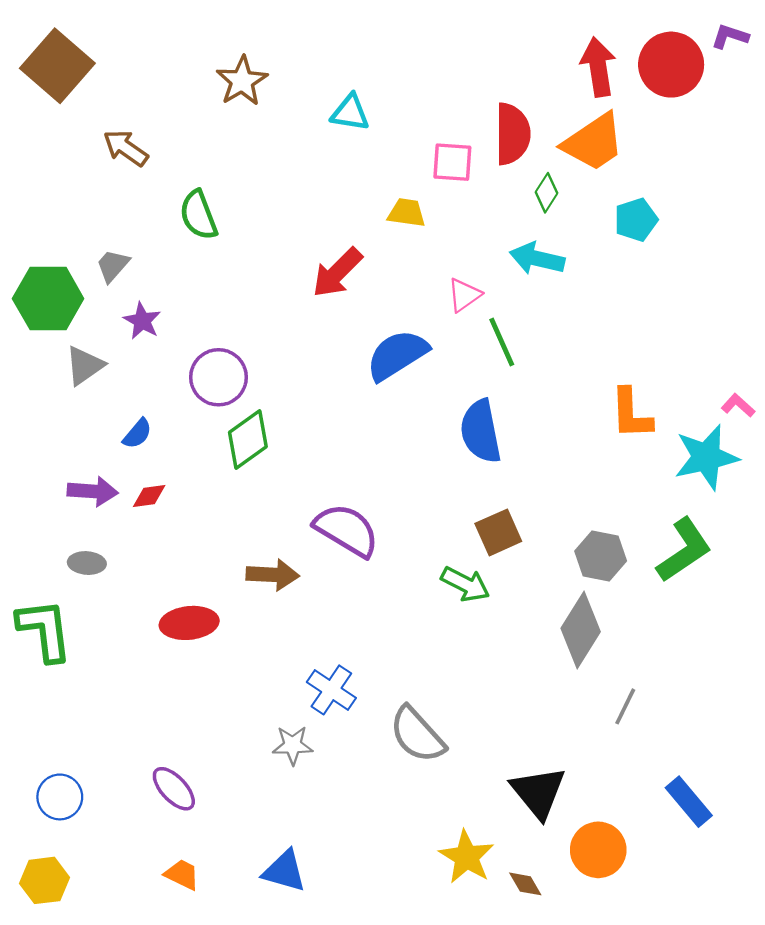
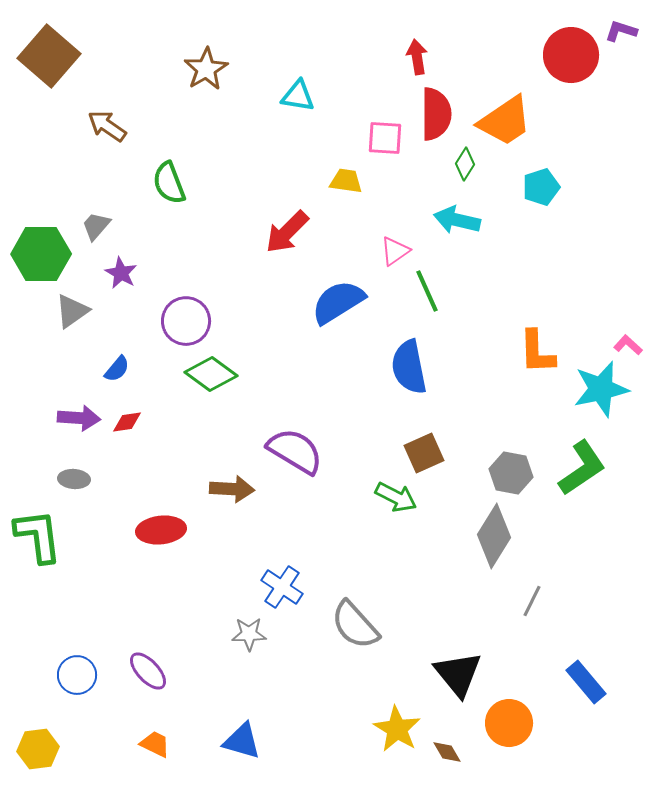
red arrow: (598, 67) -> (417, 57), moved, size x0.7
green diamond: (248, 440) -> (211, 374), turned 72
blue circle: (60, 797) -> (77, 675), moved

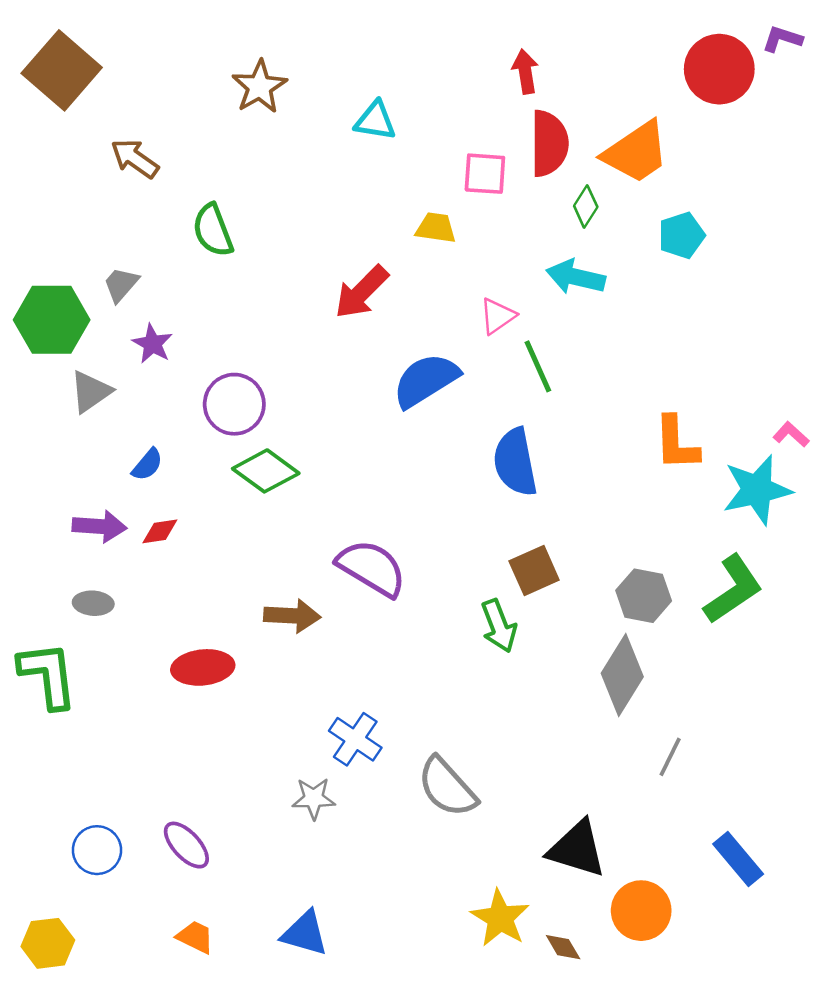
green arrow: (396, 497) -> (499, 626), turned 42
black triangle: (458, 674) -> (577, 849), turned -34

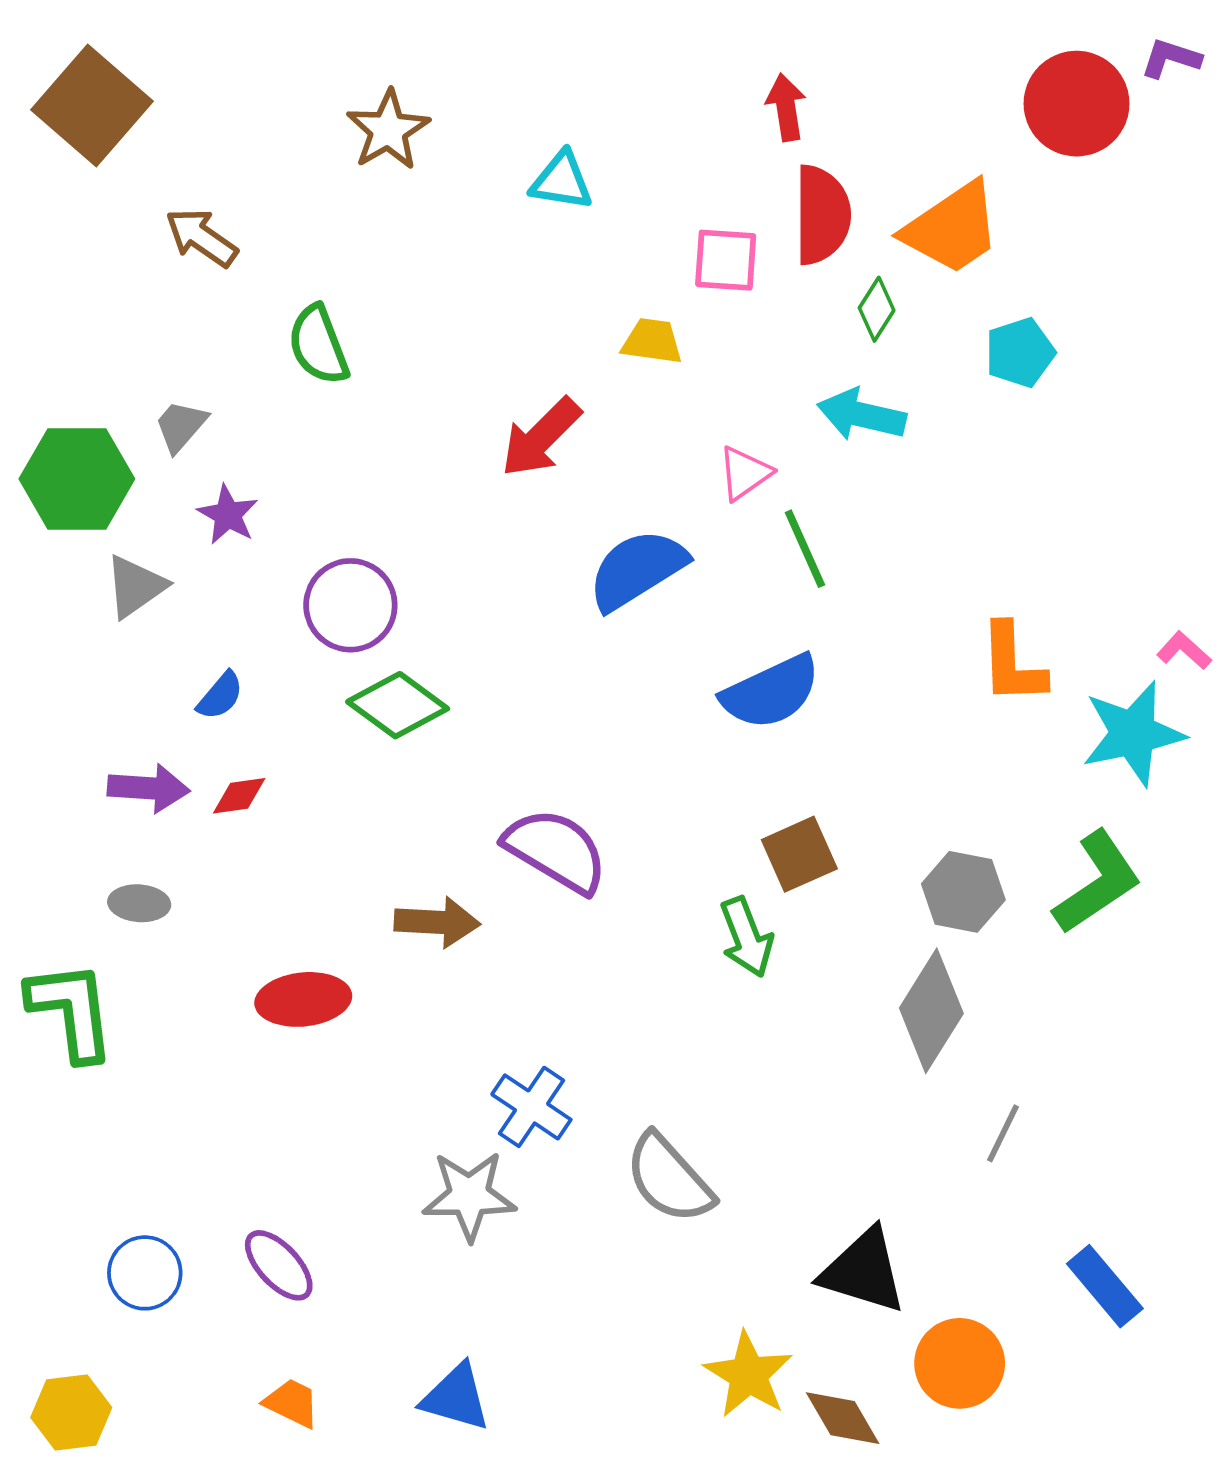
blue semicircle: (515, 462) -> (771, 692), turned -104
gray star: (314, 798) -> (469, 1196), size x1.4
brown diamond: (563, 947) -> (843, 1418), size x1.4

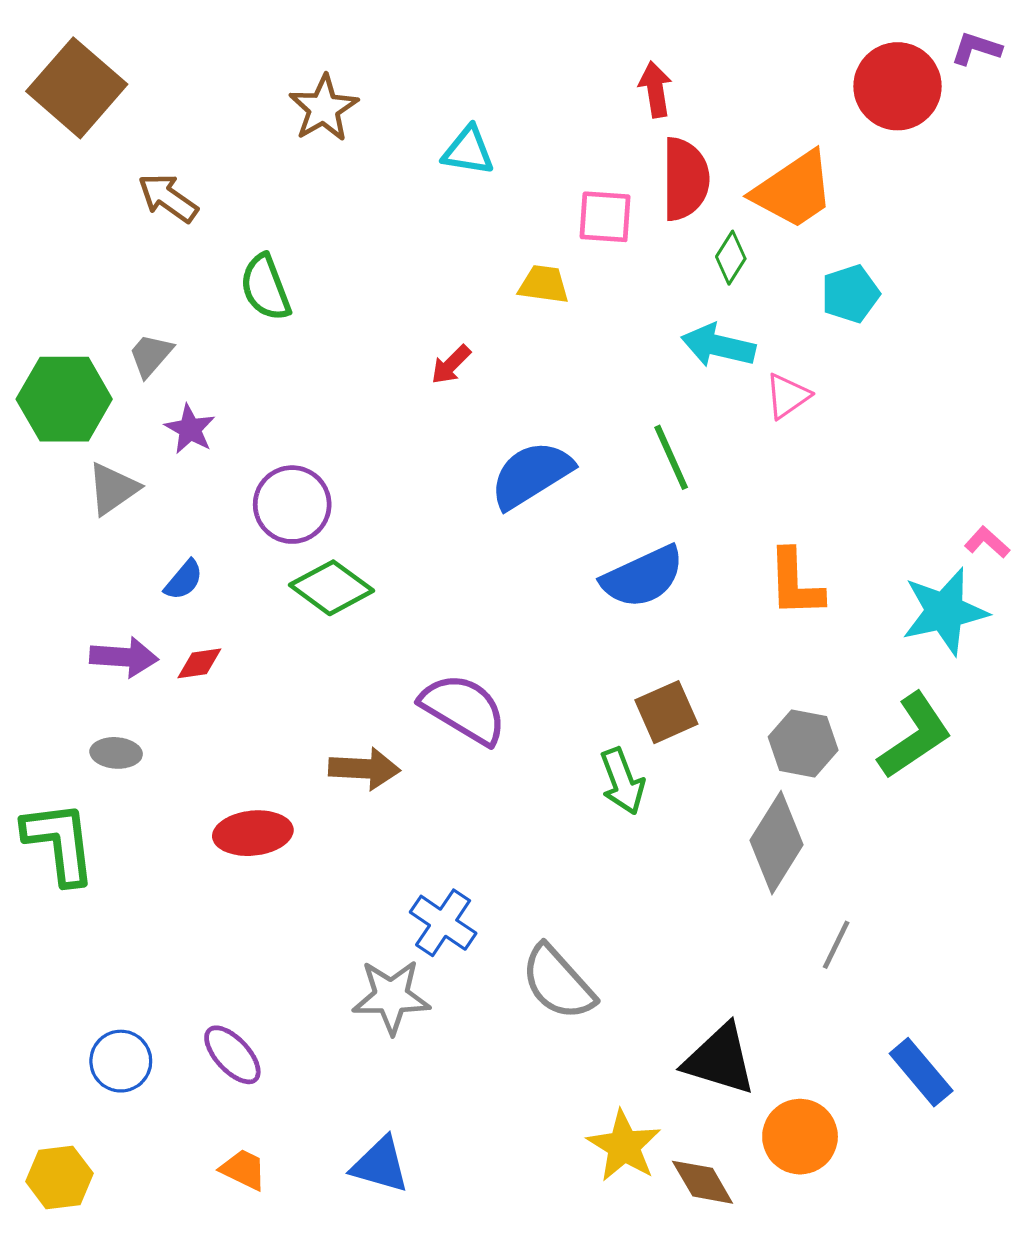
red arrow: (541, 437) -> (451, 365), size x0.6
pink triangle: (745, 473) -> (787, 396), moved
orange L-shape: (1012, 664) -> (795, 583), moved

